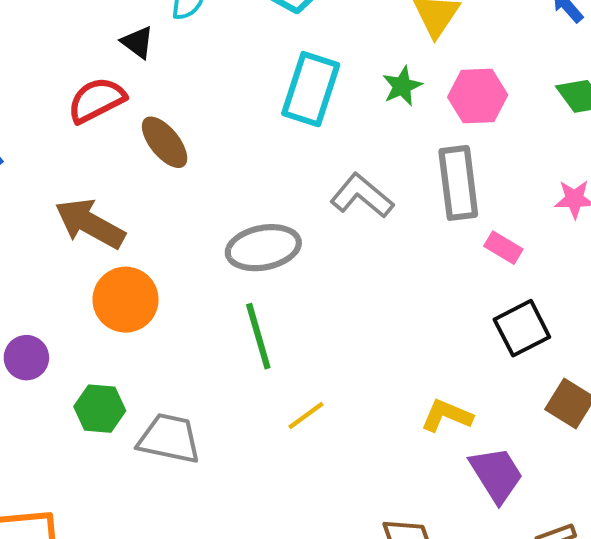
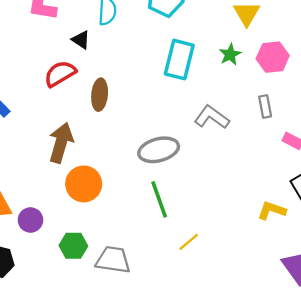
brown ellipse: (165, 142) -> (100, 95), turned 48
gray rectangle: (458, 183) -> (265, 106), size x0.6
brown arrow: (90, 224) -> (61, 143), turned 81
yellow L-shape: (447, 416) -> (272, 210), moved

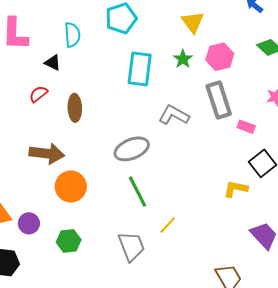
red semicircle: (60, 74) -> (38, 94), size x0.7
gray rectangle: (265, 106) -> (219, 100), size x1.8
brown arrow: (61, 143) -> (47, 153), turned 88
gray trapezoid: (113, 260) -> (131, 246), moved, turned 68

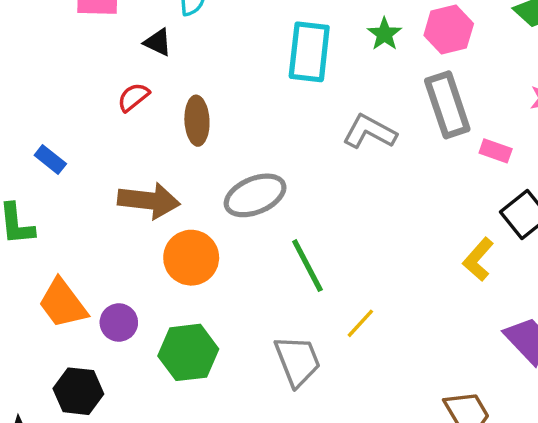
gray ellipse: (132, 149) -> (255, 195), moved
yellow L-shape: (236, 189) -> (478, 259), turned -60
green hexagon: (69, 241) -> (188, 352), size x1.4

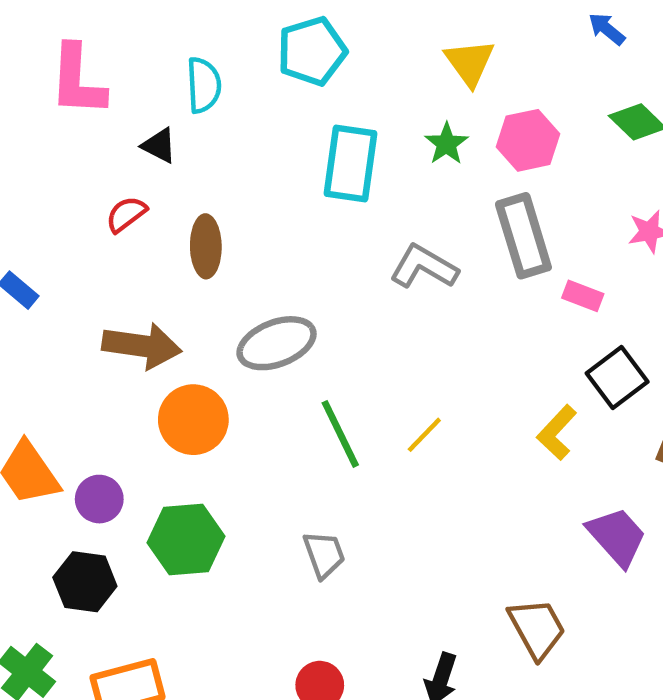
yellow line: (360, 323) -> (424, 435), moved
gray trapezoid: (298, 361) -> (324, 554), size x0.7
black hexagon: (78, 391) -> (85, 582), moved

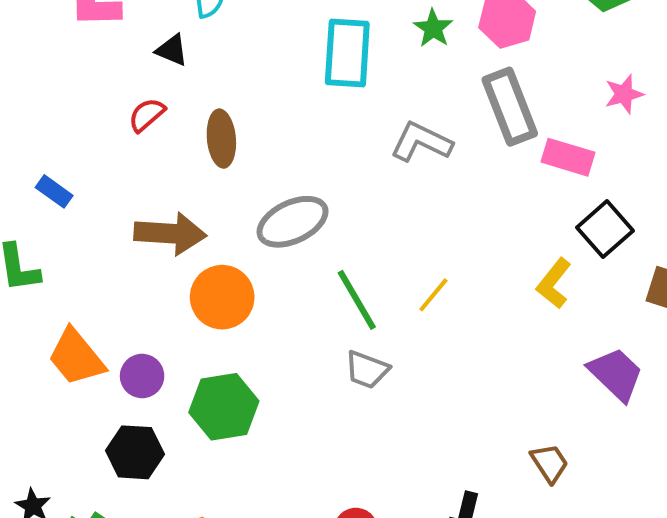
pink rectangle: (583, 296) -> (568, 157), size x1.4
gray trapezoid: (324, 554) -> (367, 370), moved, turned 135
brown trapezoid: (537, 628) -> (550, 463), size x0.7

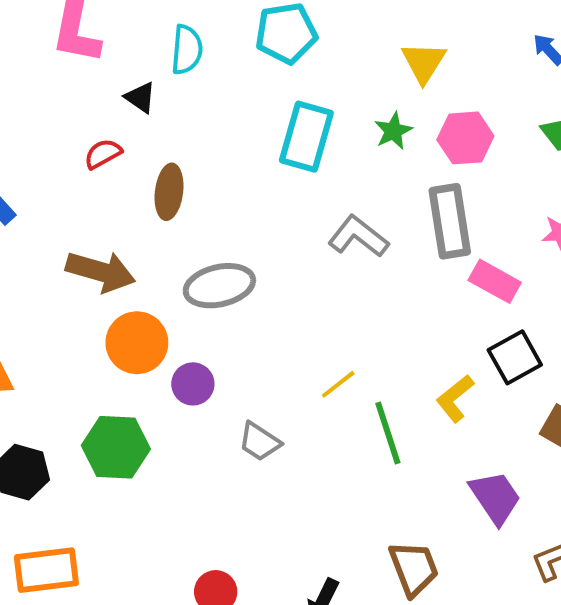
green line: (357, 300) -> (388, 433), moved
purple circle: (142, 376) -> (193, 384), moved
brown trapezoid: (550, 463) -> (414, 568), size x1.4

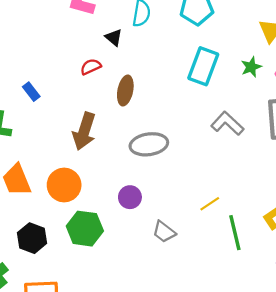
brown arrow: (101, 271) -> (84, 131), turned 87
orange circle: (137, 343) -> (64, 185), moved

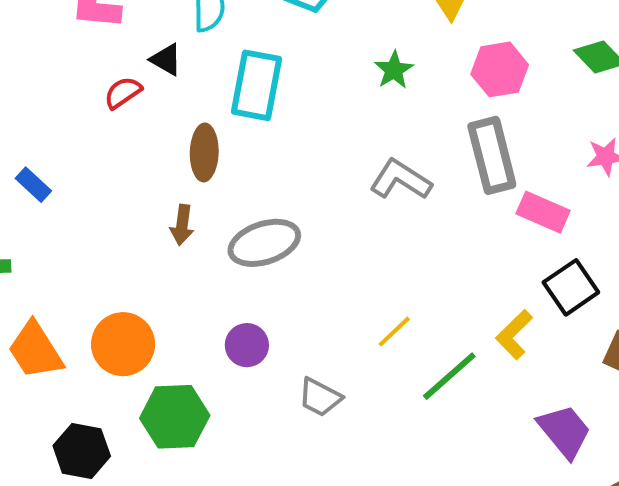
cyan rectangle: (203, 66) -> (256, 85), moved
red semicircle: (91, 67) -> (123, 93), moved
green star: (251, 67) -> (394, 70), moved
brown arrow: (84, 131) -> (182, 225), moved, size x0.6
green line: (235, 233) -> (449, 376), turned 72

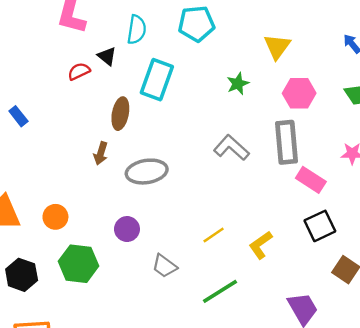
yellow L-shape: (514, 335) -> (261, 245), moved
orange circle: (123, 344) -> (55, 217), size x0.7
green line: (449, 376) -> (220, 291), moved

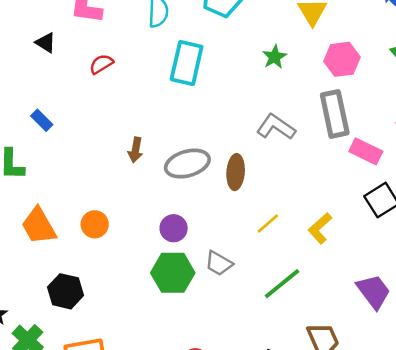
black triangle: (107, 56) -> (46, 43), moved
brown ellipse: (120, 114) -> (236, 172), moved
green hexagon: (79, 264) -> (173, 273), moved

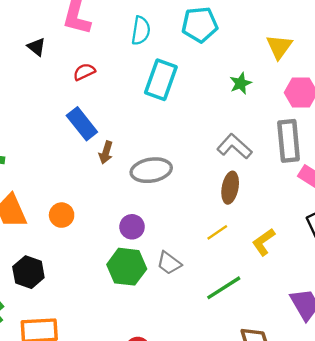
blue rectangle: (42, 120) -> (82, 124), moved, size x1.6
brown ellipse: (236, 172) -> (230, 188), moved

